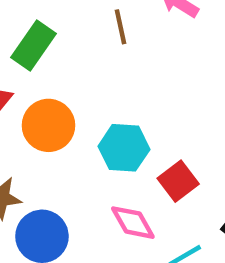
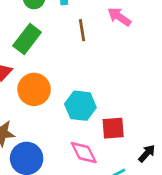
red square: (178, 181) -> (113, 128), turned 30

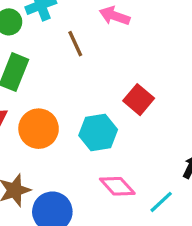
red square: (113, 128) -> (139, 100), moved, turned -30

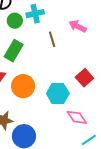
pink diamond: (117, 186) -> (77, 117), moved

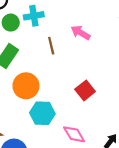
orange circle: (23, 86) -> (26, 86), moved
cyan hexagon: (58, 94) -> (42, 113), moved

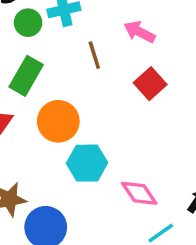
red square: (85, 90) -> (150, 84), moved

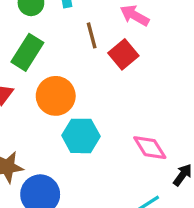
red square: (150, 84) -> (123, 54), moved
pink diamond: (139, 193) -> (150, 148), moved

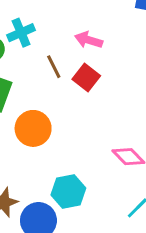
cyan hexagon: (81, 136) -> (68, 191), moved

